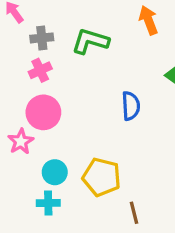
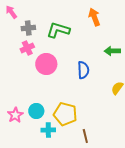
pink circle: (43, 112) -> (46, 64), moved
pink star: (21, 141) -> (15, 115), moved
cyan cross: (48, 203) -> (48, 130), moved

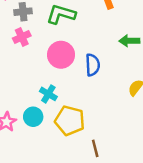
pink circle: (46, 64) -> (61, 55), moved
cyan cross: (48, 130) -> (48, 94), moved, turned 32

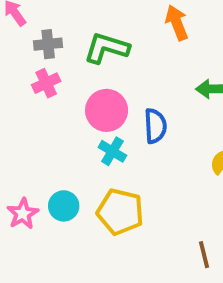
cyan cross: (48, 94) -> (112, 151), moved
brown line: (95, 148) -> (204, 255), moved

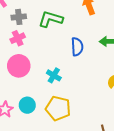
pink circle: (107, 110) -> (19, 66), moved
blue semicircle: (155, 126) -> (77, 47), moved

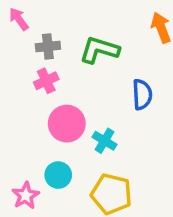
pink circle: (19, 66) -> (67, 124), moved
cyan circle: (27, 105) -> (58, 175), moved

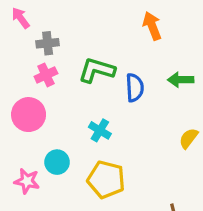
green L-shape: (99, 50) -> (97, 70), moved
pink circle: (67, 124) -> (29, 115), moved
pink star: (26, 196) -> (27, 181), turned -30

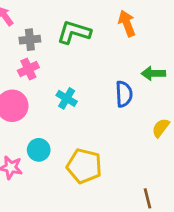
green L-shape: (97, 70) -> (74, 32), moved
blue semicircle: (135, 88) -> (124, 94), moved
cyan cross: (100, 130) -> (67, 98), moved

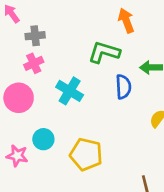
green L-shape: (74, 32) -> (104, 52), moved
cyan cross: (67, 98) -> (70, 91), size x1.4

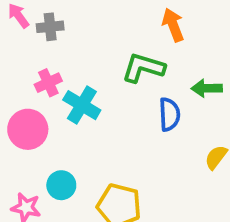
gray cross: (35, 36) -> (50, 27), moved
cyan cross: (70, 91) -> (82, 105), moved

